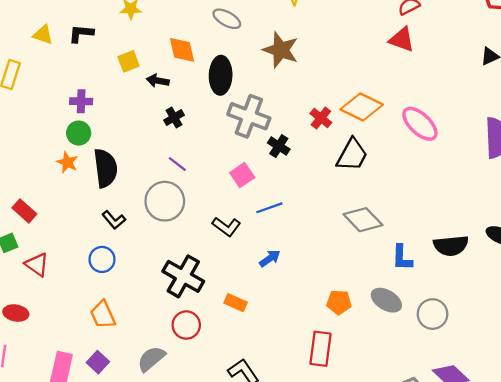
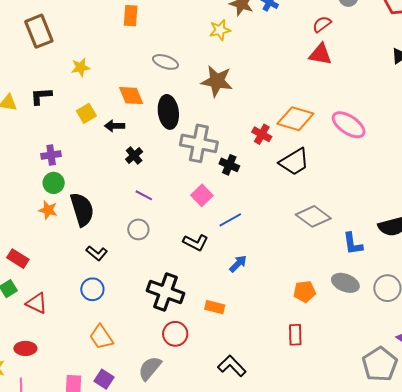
black trapezoid: (352, 155) -> (294, 162), turned 40
gray circle: (165, 201) -> (138, 229), size x0.6
red rectangle: (320, 349) -> (295, 335), size x0.7

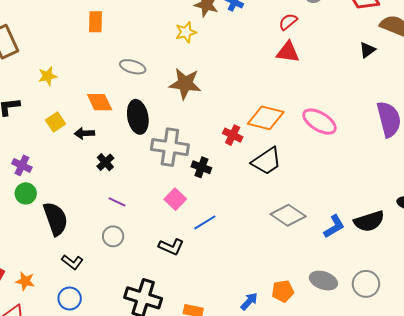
purple cross: (51, 155) -> (22, 165), turned 36
orange star: (48, 210) -> (25, 281), moved
blue L-shape: (353, 244) -> (334, 226), moved, turned -110
blue arrow: (238, 264) -> (249, 301), moved

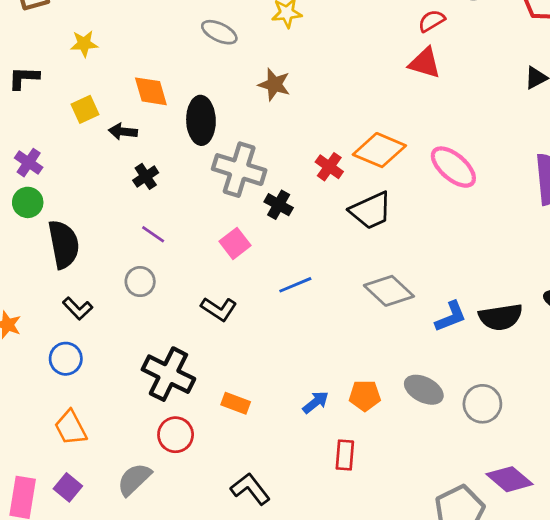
gray ellipse: (133, 67) -> (219, 32), moved
brown star: (185, 84) -> (274, 84), size x0.7
blue line: (205, 222) -> (295, 285), moved

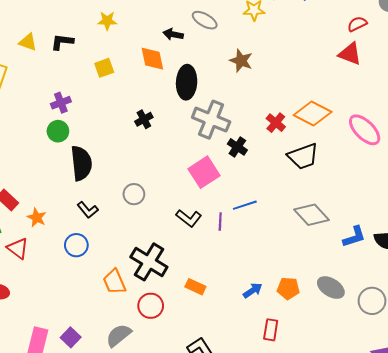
black arrow: (123, 132) -> (173, 34), moved
purple cross: (29, 163) -> (61, 103), turned 30
purple line: (153, 234) -> (220, 222), moved, turned 54
pink square: (235, 243) -> (204, 172), size x1.4
orange trapezoid: (71, 428) -> (114, 282), moved

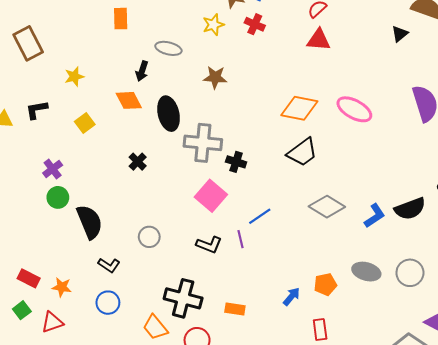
black arrow: (173, 34) -> (142, 71), turned -66
red cross: (276, 123) -> (255, 24), moved
red triangle: (18, 248) -> (52, 322), turned -40

